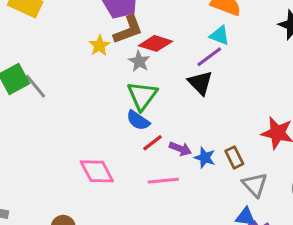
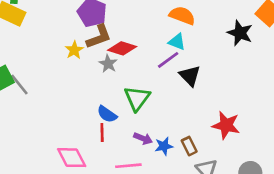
black triangle: (200, 83) -> (190, 76), moved
green triangle: (142, 96) -> (137, 98), moved
red line: (153, 143) -> (102, 133), moved, turned -54
blue star: (205, 158) -> (164, 146), turned -30

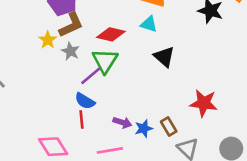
red diamond: (122, 48) -> (111, 34), moved
purple line: (168, 60) -> (91, 76), moved
gray star: (108, 64) -> (70, 51), moved
green triangle: (137, 98) -> (105, 61), moved

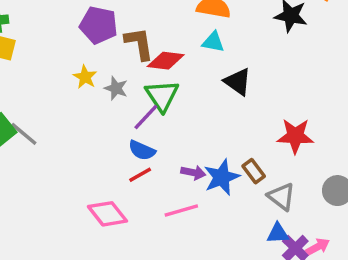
brown L-shape: (71, 25) -> (139, 44), moved, turned -68
red line: (81, 120) -> (140, 175), turned 72
blue star: (144, 128) -> (222, 177), size x1.5

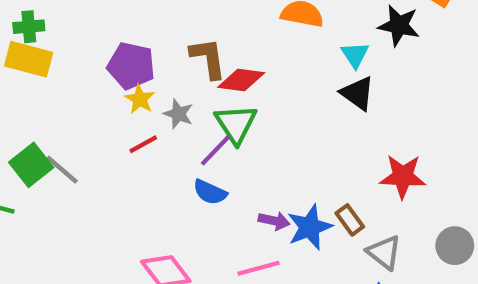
purple pentagon: (99, 25) -> (131, 66), moved
cyan triangle: (213, 42) -> (355, 55), moved, turned 45
black triangle: (238, 82) -> (358, 93), moved
red line: (140, 175) -> (143, 144), moved

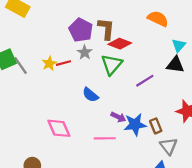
purple pentagon: (131, 66) -> (81, 30), moved
black triangle: (358, 93) -> (175, 65), turned -42
yellow star: (140, 99) -> (49, 63), moved
purple line: (215, 150) -> (145, 81), moved

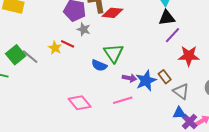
red line: (64, 63) -> (68, 44), turned 56
green triangle: (112, 65) -> (113, 53), moved
purple line: (145, 81) -> (172, 35), moved

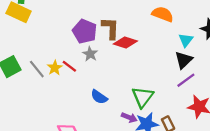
black triangle: (167, 18) -> (184, 60), turned -48
green triangle: (113, 53) -> (143, 97), moved
gray line: (30, 57) -> (37, 69), moved

